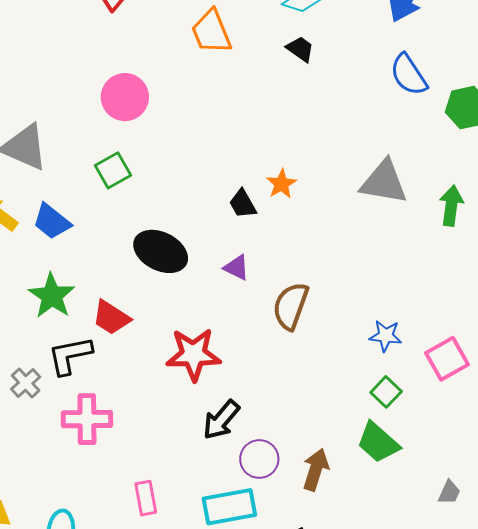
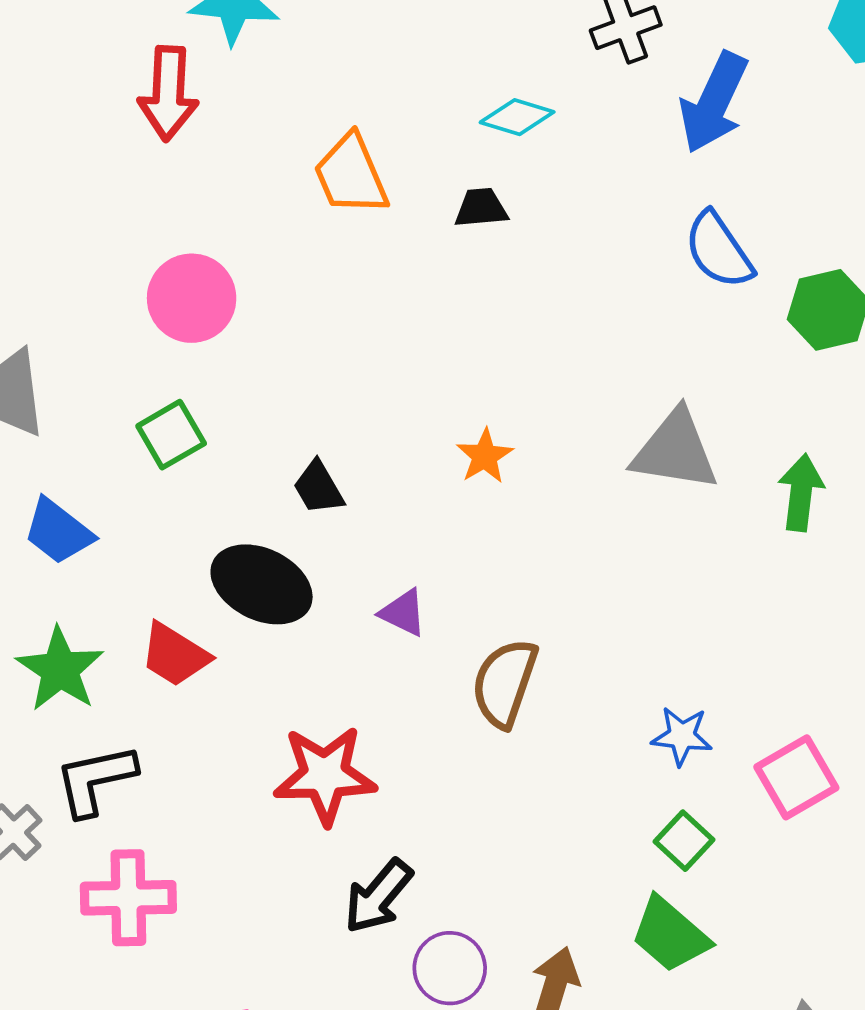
black trapezoid: (300, 49) -> (481, 208), moved, turned -40
black trapezoid: (243, 204) -> (318, 488), moved
red trapezoid: (111, 318) -> (175, 655), moved

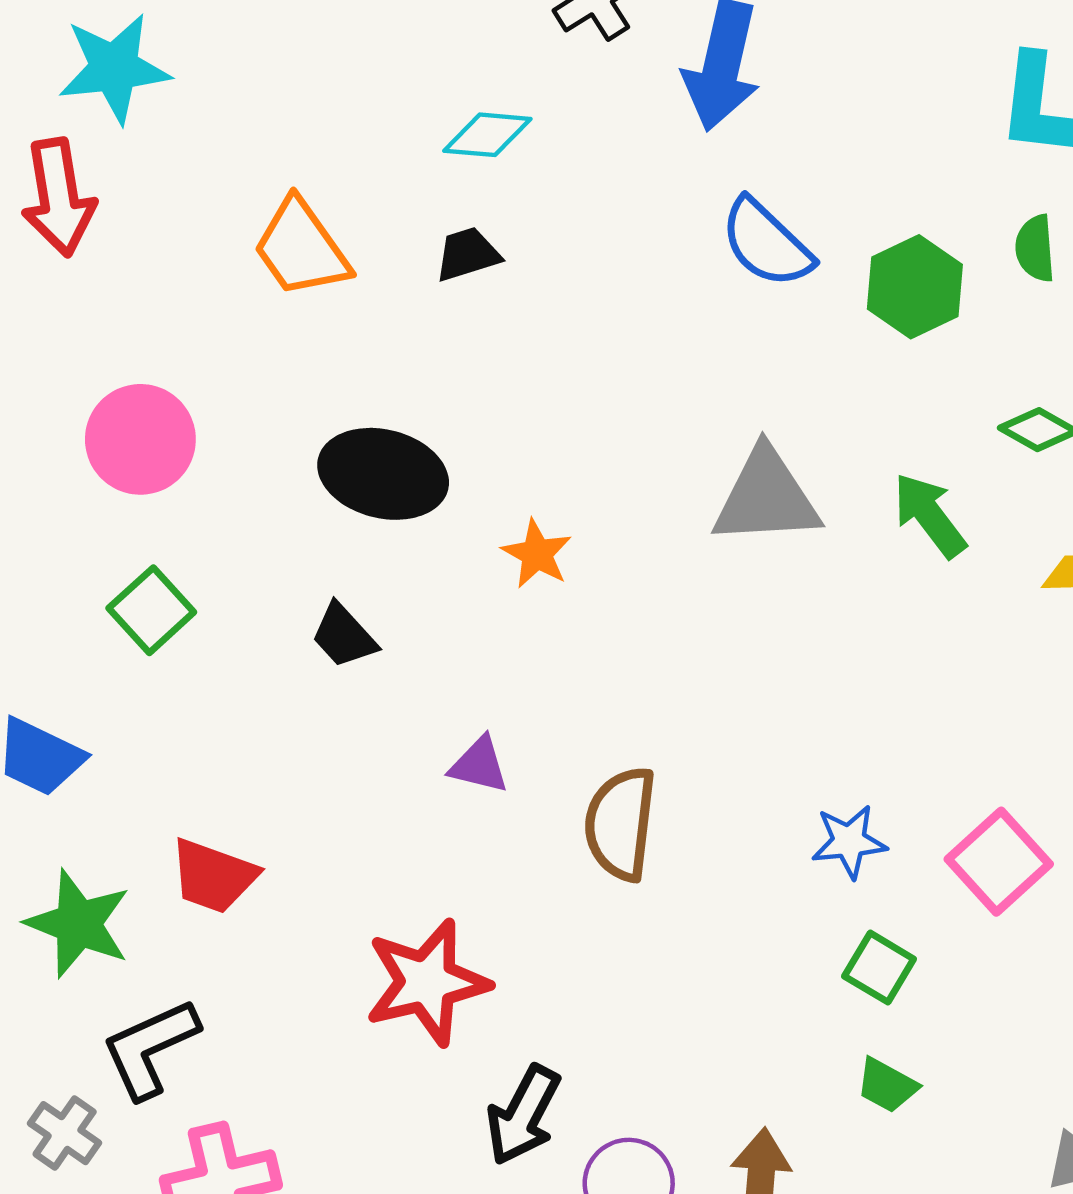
green arrow: (801, 493) -> (930, 515), turned -32
black ellipse: (262, 584) -> (383, 474), moved
green trapezoid: (670, 935) -> (887, 1085), size x0.6

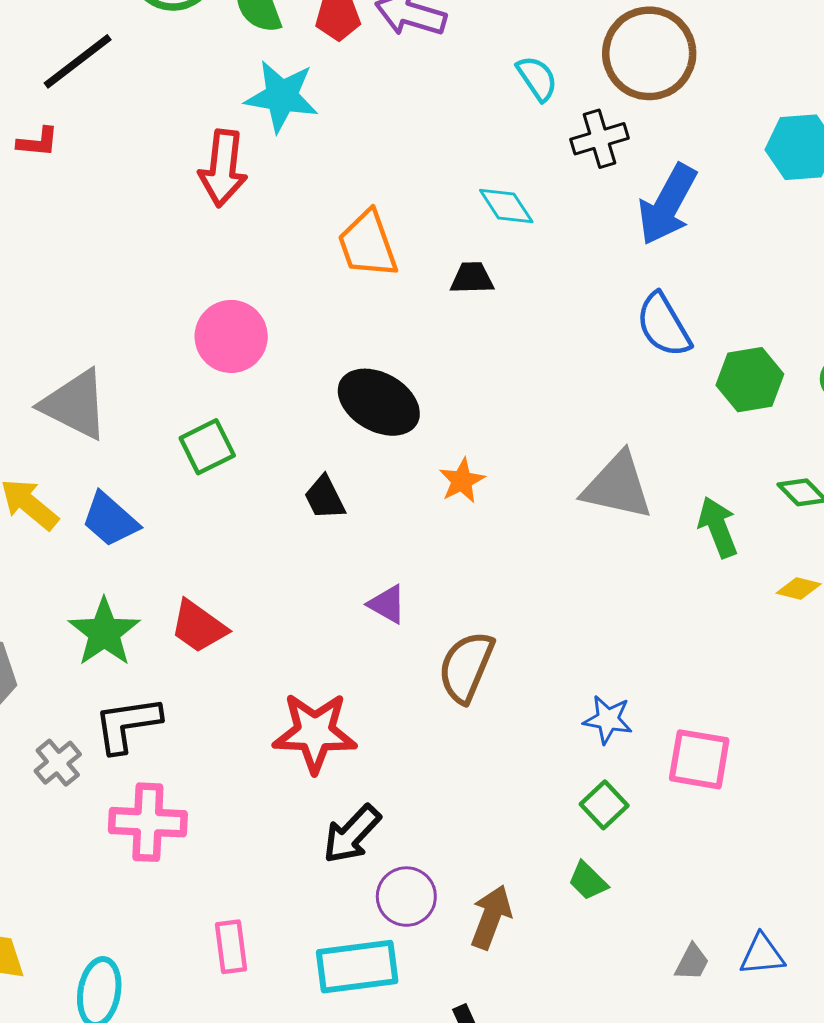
cyan diamond: (487, 135) -> (506, 206), turned 36
pink square: (999, 862) -> (699, 759), turned 36

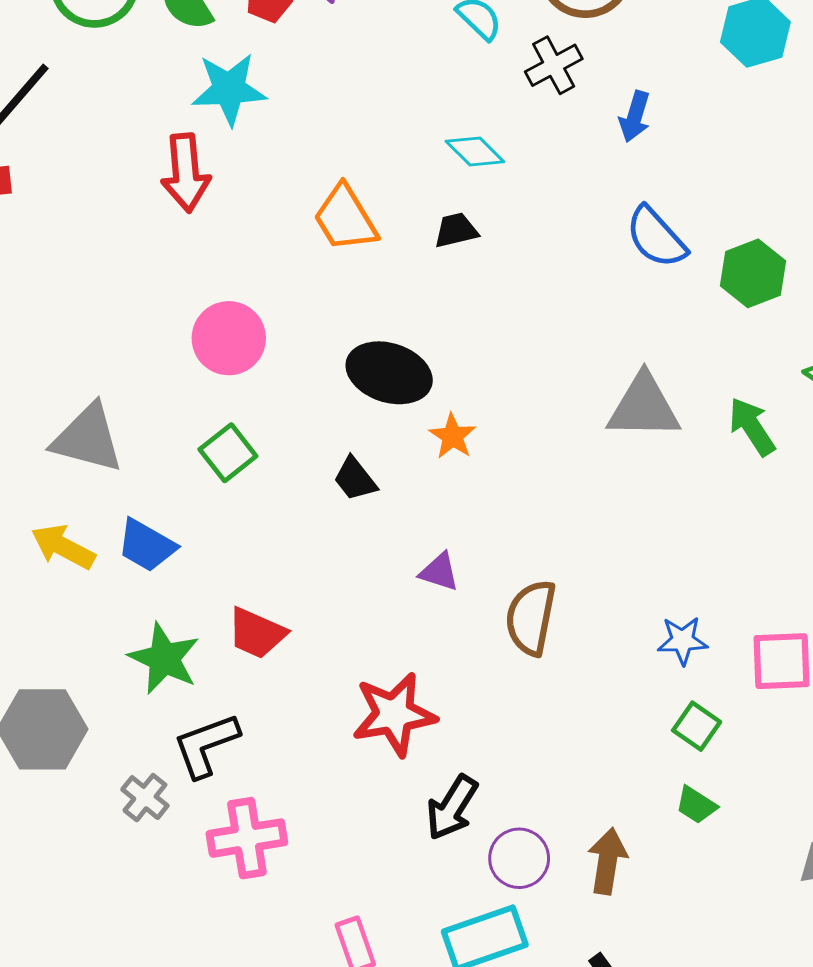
blue arrow: (667, 205) -> (635, 117), size x0.6
orange star: (462, 481) -> (453, 436), moved

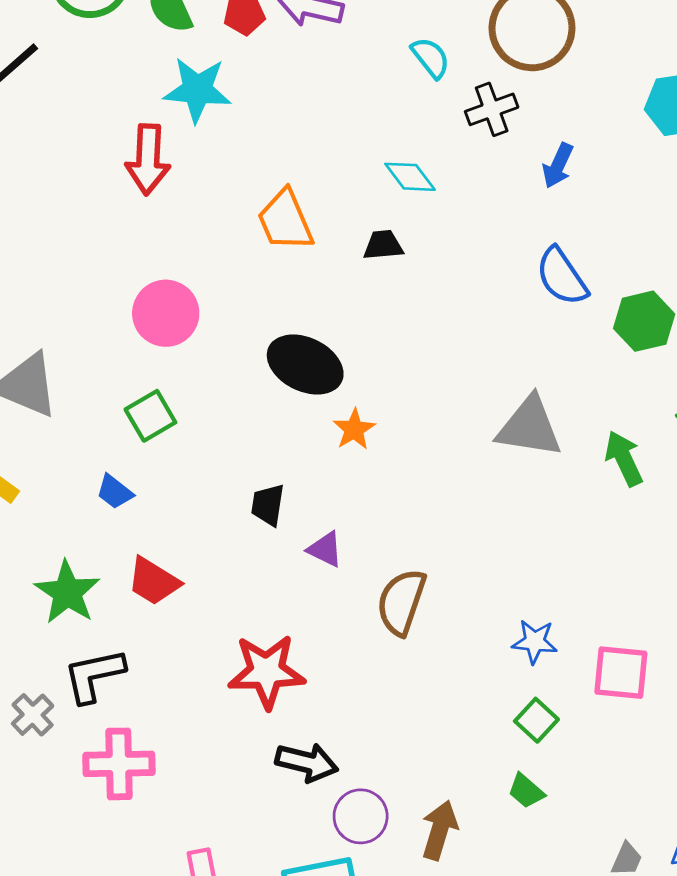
black trapezoid: (355, 479) -> (268, 505), moved, turned 39
blue trapezoid: (147, 545) -> (115, 492), moved, size x0.7
black arrow: (452, 808) -> (307, 762), turned -116

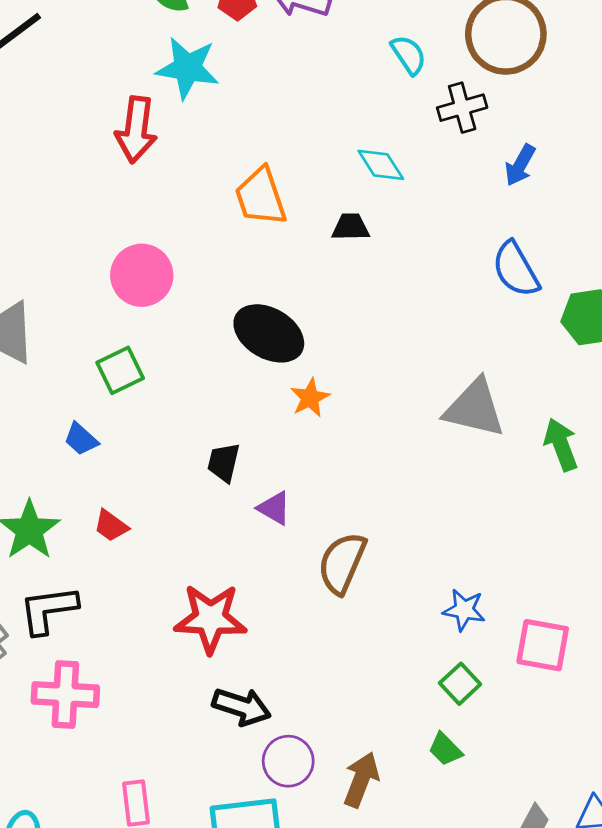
red trapezoid: (154, 581) -> (111, 526), size x0.7

